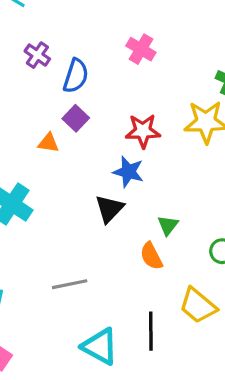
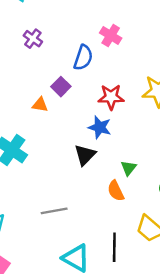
blue semicircle: (76, 76) -> (83, 58), moved

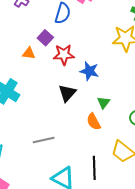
red star: (111, 97) -> (64, 55), moved
blue star: (100, 127) -> (89, 71), moved

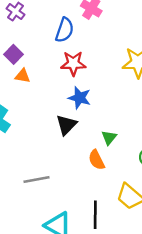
purple square: (45, 38) -> (13, 54), moved
red star: (64, 55) -> (73, 63), moved
blue star: (89, 71) -> (80, 98), moved

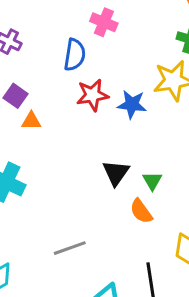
blue star: (80, 98) -> (132, 104), moved
black triangle: (66, 125) -> (116, 173), moved

